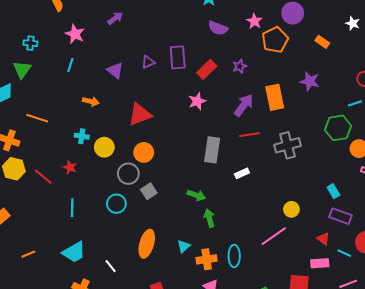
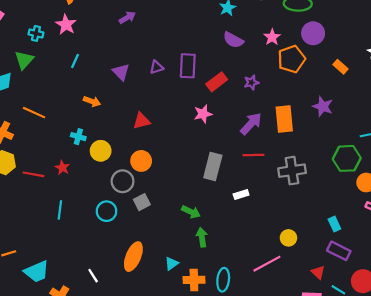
pink star: (75, 34) -> (66, 25), moved
red triangle: (140, 114) -> (142, 121), size x0.7
red line: (43, 177) -> (33, 174), turned -36
cyan trapezoid: (74, 252) -> (37, 272), moved

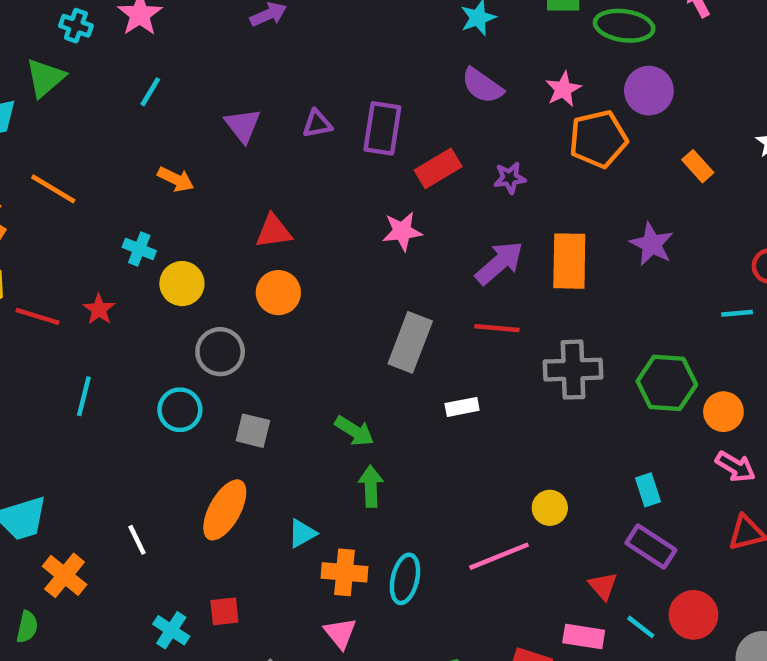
green hexagon: (347, 158) -> (667, 383), moved
orange circle: (141, 161) -> (278, 293), moved
gray square: (142, 202) -> (253, 431), moved, turned 35

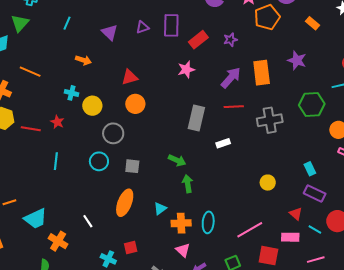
green hexagon: (667, 383) -> (312, 104), moved
pink line: (499, 556) -> (250, 230), moved

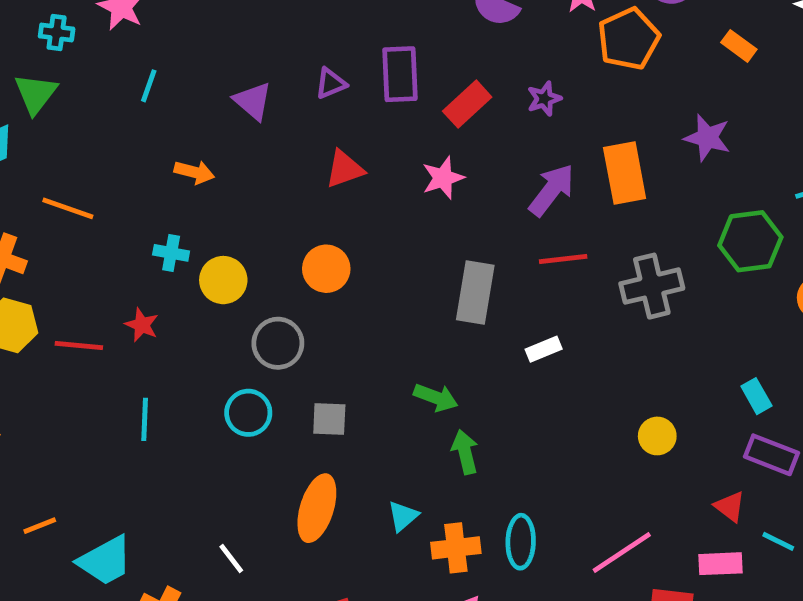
red triangle: (130, 77) -> (345, 169), moved

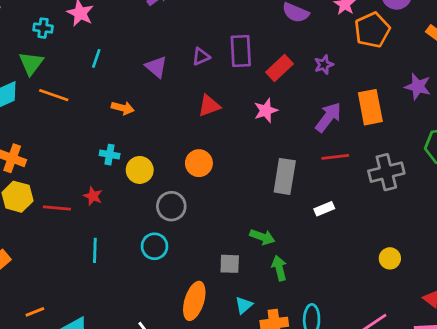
orange line: (68, 208) -> (54, 95), moved
gray square: (329, 419) -> (230, 264), moved

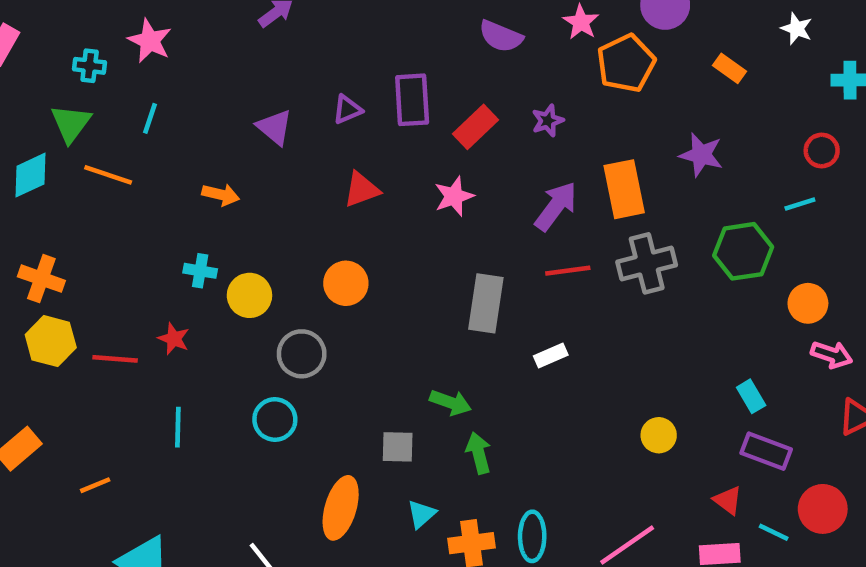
cyan line: (96, 58) -> (150, 118), moved
gray cross: (386, 172) -> (647, 263), moved
orange line: (35, 312) -> (95, 485), moved

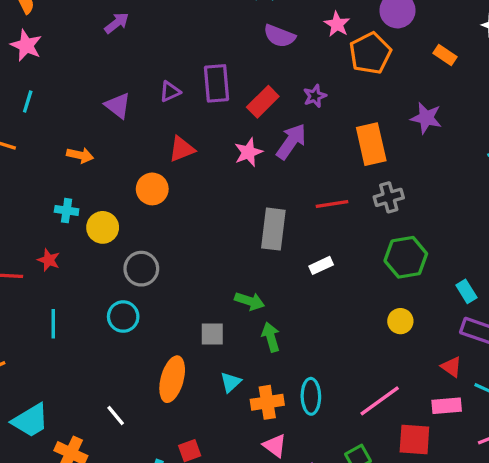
purple arrow: (556, 206) -> (291, 142), moved
green hexagon: (743, 251) -> (406, 257), moved
gray cross: (647, 263) -> (389, 197), size x0.7
orange circle: (346, 283) -> (152, 189), moved

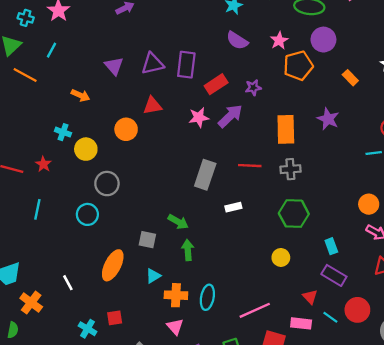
purple triangle: (170, 92) -> (153, 64), size x1.5

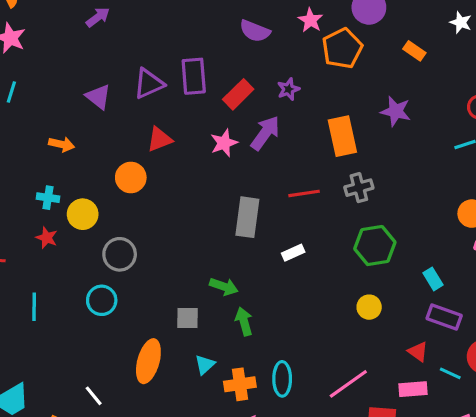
red star: (43, 164) -> (47, 238), moved

